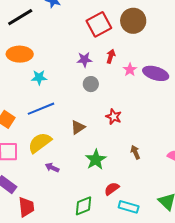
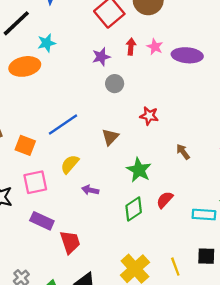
pink star: (130, 70) -> (155, 47), moved
cyan star: (39, 77) -> (47, 43), moved
yellow semicircle: (40, 143) -> (70, 164), size x0.7
green diamond: (84, 206) -> (134, 209), moved
cyan rectangle: (129, 207) -> (204, 215), moved

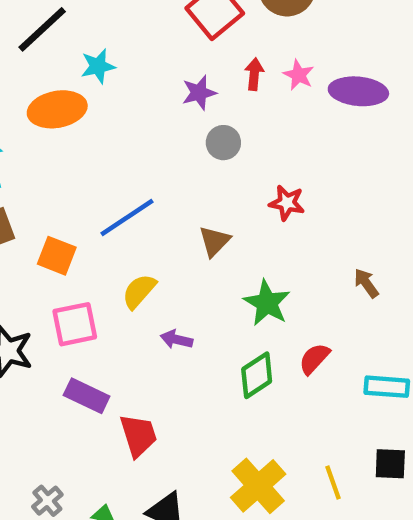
brown arrow: (183, 152) -> (366, 283), moved

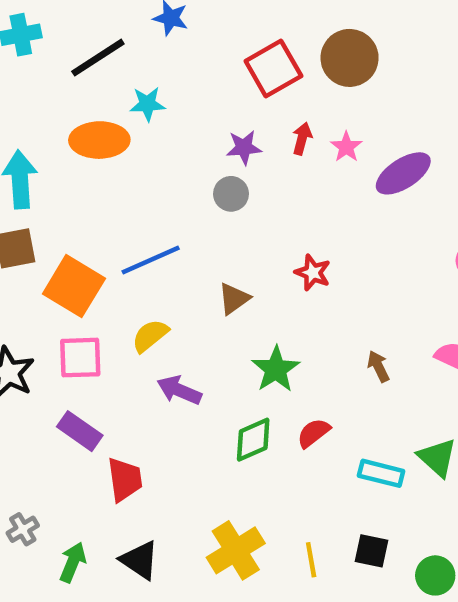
purple ellipse: (358, 91) -> (403, 173), turned -48
gray circle: (223, 143) -> (231, 194), moved
orange square: (57, 256) -> (74, 286), size x1.5
purple arrow: (177, 339) -> (179, 390), size x1.4

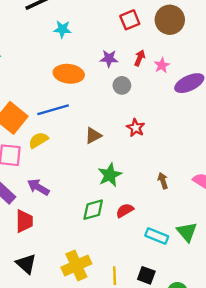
red square: (273, 68) -> (130, 20), size x0.7
orange ellipse: (99, 140) -> (69, 74), moved
gray circle: (231, 194) -> (122, 85), moved
yellow semicircle: (150, 336) -> (38, 140), moved
purple arrow: (179, 390) -> (38, 187), moved

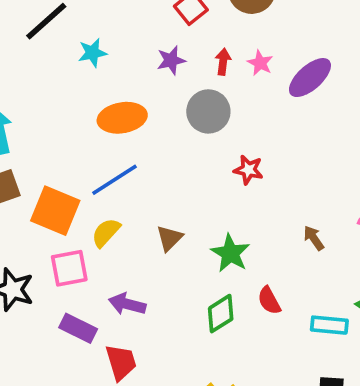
purple star: (109, 58) -> (171, 60), moved
gray circle: (122, 85) -> (208, 111), size x1.5
brown triangle: (93, 136) -> (169, 238), moved
red semicircle: (125, 210) -> (269, 301), turned -72

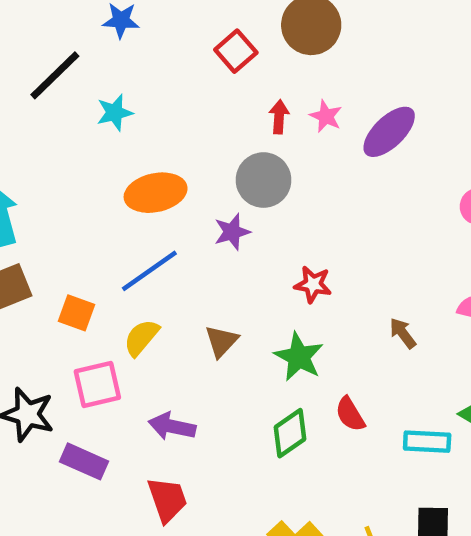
purple star: (171, 60) -> (232, 232), moved
red star: (248, 170) -> (313, 284), moved
orange square: (55, 211) -> (77, 313), size x0.6
purple rectangle: (78, 328) -> (84, 461), moved

